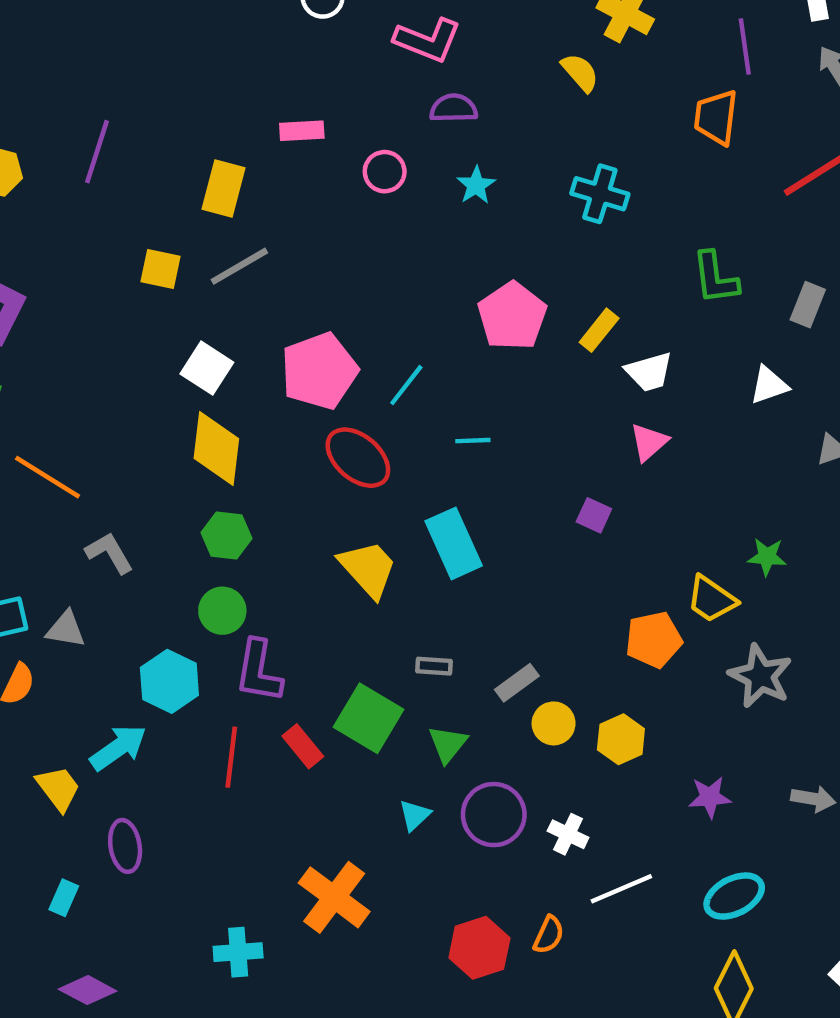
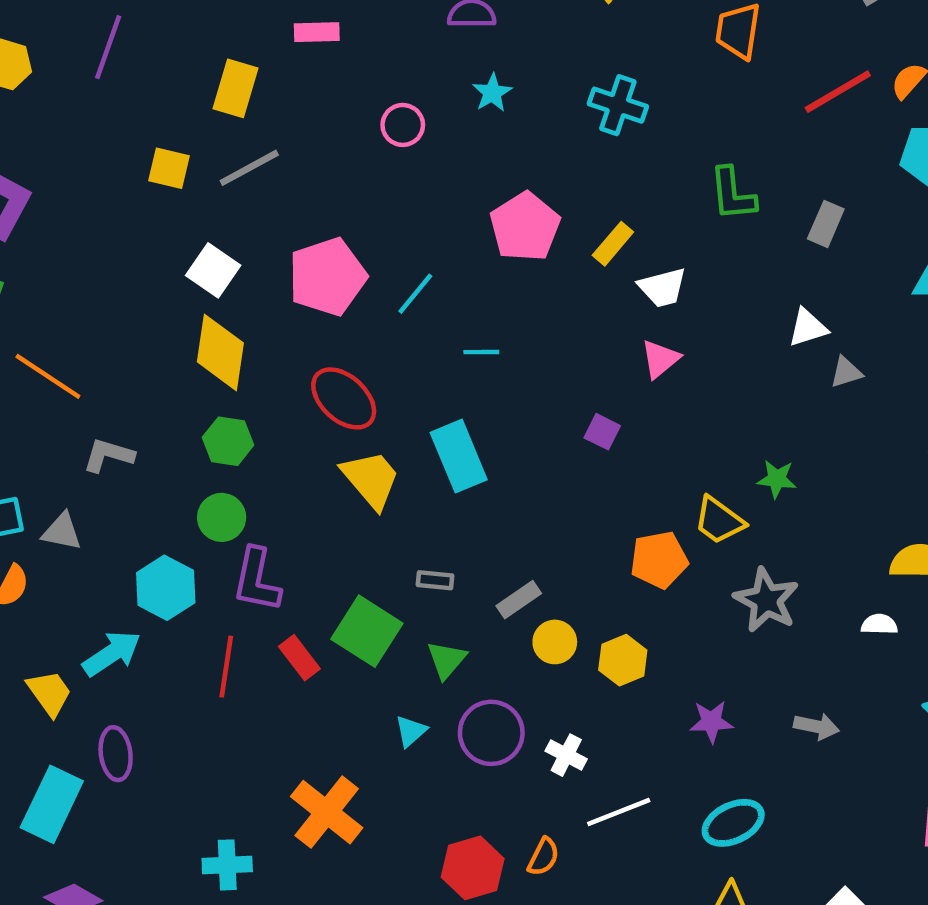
pink circle: (385, 172) -> (403, 125), moved
white triangle: (769, 385) -> (808, 328), moved
red ellipse: (358, 458) -> (344, 398), moved
gray L-shape: (109, 553) -> (108, 455), turned -45
cyan rectangle: (64, 898) -> (52, 804), size x2.0

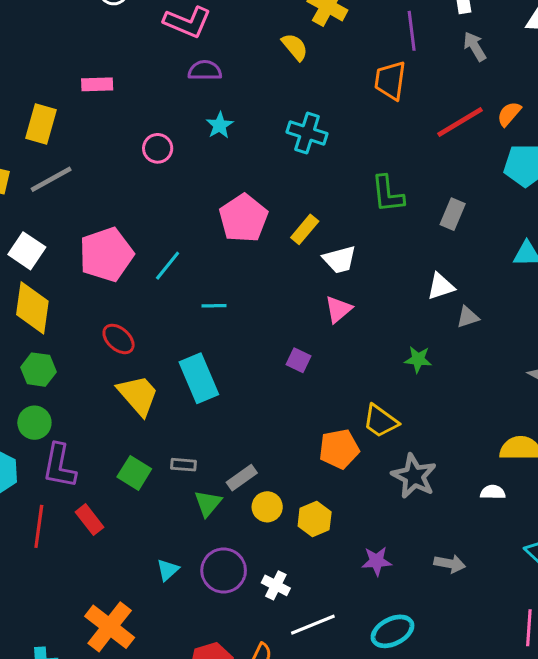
red ellipse: (344, 398) -> (119, 339), size x0.7
green star: (777, 479) -> (418, 359), moved
green square: (367, 631) -> (134, 473), moved, size x0.7
green triangle: (447, 660) -> (208, 503), moved

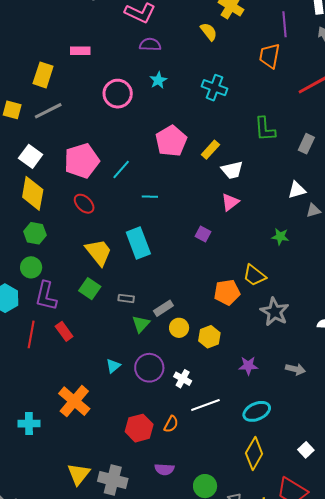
pink circle: (158, 148) -> (118, 94), size x1.5
red ellipse: (119, 339) -> (84, 204), moved
green square: (134, 473) -> (90, 289), moved

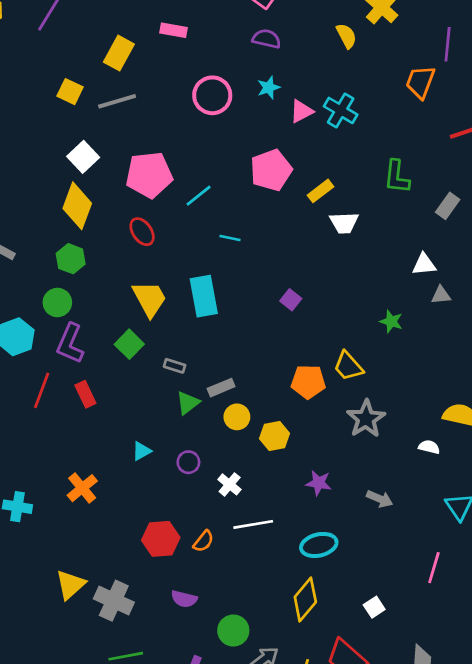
pink triangle: (230, 202) -> (301, 111), moved
purple circle: (149, 368) -> (188, 462), size x0.6
orange cross: (74, 401) -> (82, 488), size x0.7

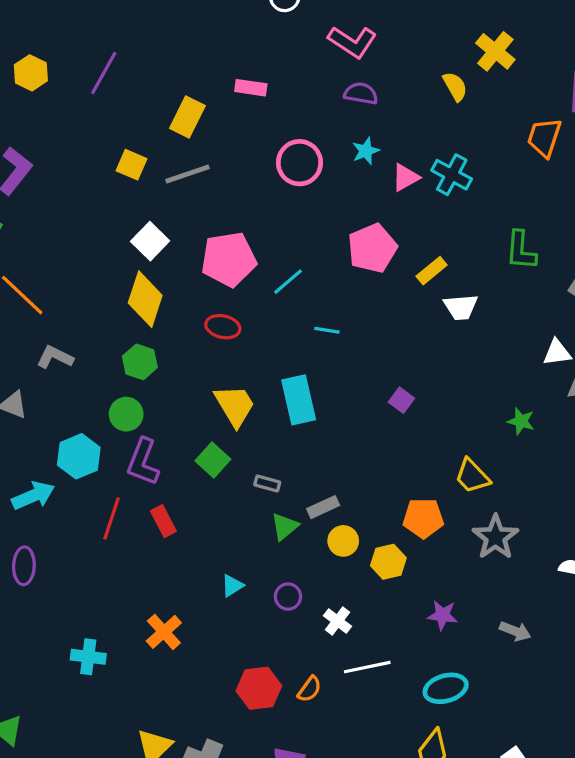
red ellipse: (142, 232) -> (223, 327), turned -40
orange pentagon: (308, 382) -> (423, 518), moved

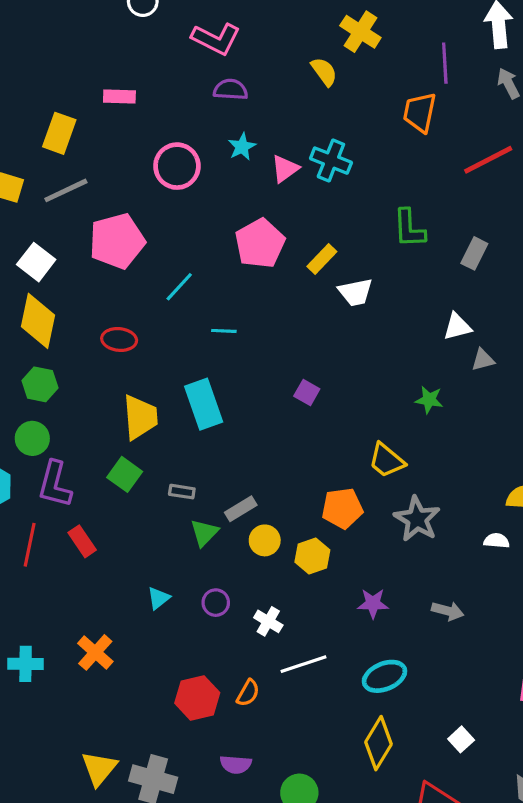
pink pentagon: (229, 259) -> (117, 241), moved
yellow trapezoid: (235, 406) -> (140, 417), turned 33
cyan cross: (88, 657) -> (26, 664), moved

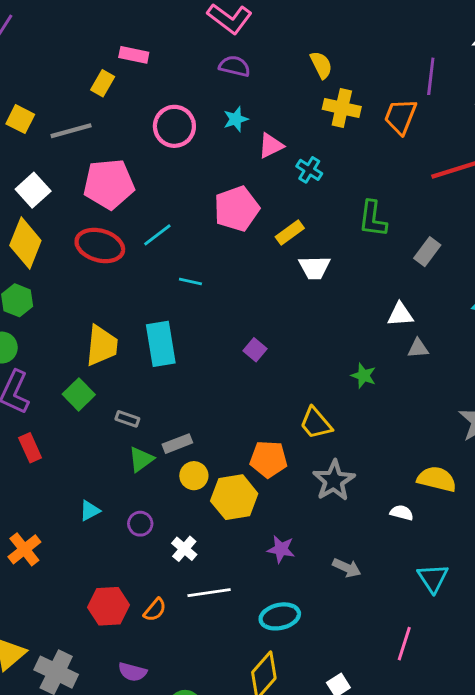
yellow cross: (360, 32) -> (342, 108), moved, turned -30
yellow rectangle: (59, 133) -> (103, 83), moved, size x0.7
cyan cross: (331, 161) -> (309, 170), moved, size x0.7
red ellipse: (119, 339) -> (100, 246), moved, size x1.5
yellow hexagon: (312, 556) -> (234, 497), size x1.4

